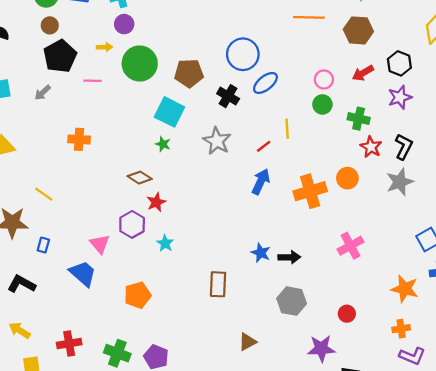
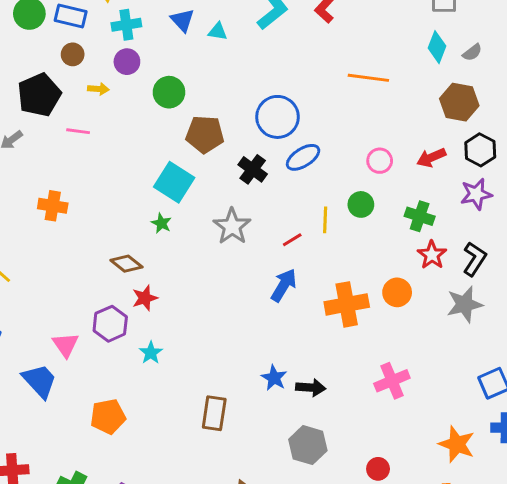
brown circle: (50, 25) -> (73, 54), moved
brown hexagon: (358, 30) -> (459, 102), moved
green circle: (140, 64) -> (169, 92), moved, size x0.7
green circle: (322, 104) -> (361, 204), moved

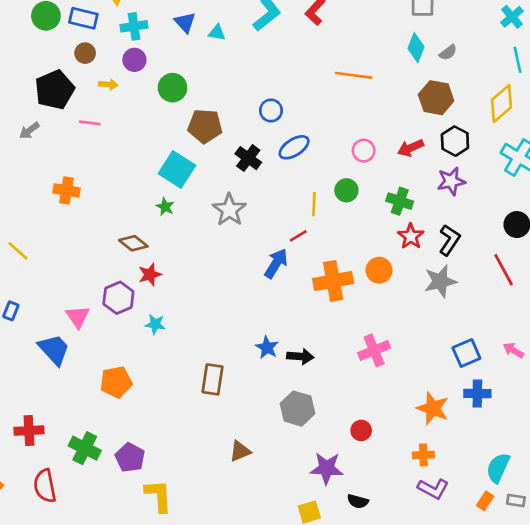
blue circle: (277, 117) -> (271, 111), size x0.6
red line: (292, 240) -> (298, 236), moved
cyan star: (151, 353) -> (155, 324), turned -30

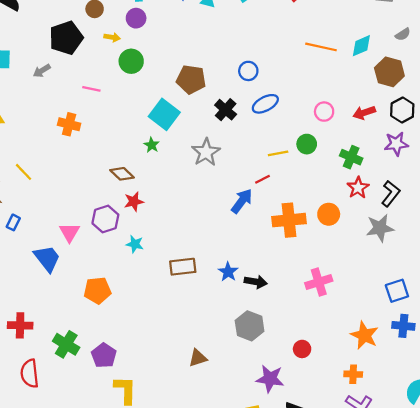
cyan diamond: (416, 48) -> (361, 46), moved, turned 40
green circle: (173, 88) -> (131, 61), moved
pink line: (90, 123) -> (91, 89), moved
yellow line: (314, 204) -> (278, 153), turned 72
brown rectangle: (213, 379) -> (183, 267), moved, turned 70

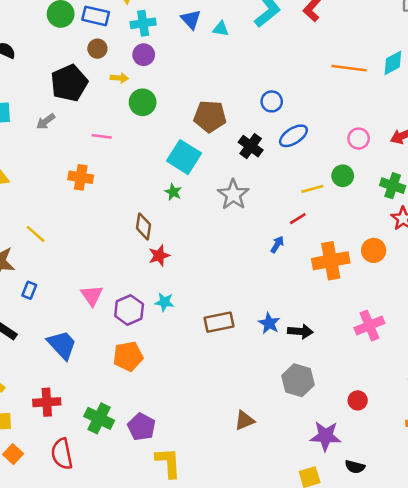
brown diamond: (122, 174) -> (144, 226), turned 60
blue arrow: (242, 201) -> (277, 244), size x0.6
purple hexagon: (105, 219) -> (129, 310), moved
blue trapezoid: (47, 258) -> (62, 345), moved

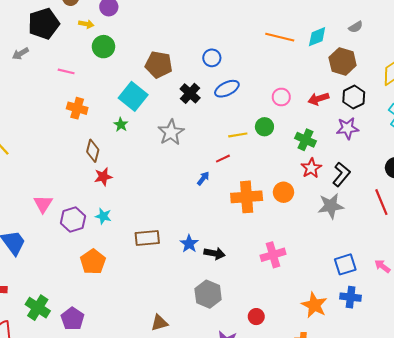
orange cross: (81, 177) -> (77, 108), moved
orange pentagon: (128, 356) -> (93, 262), moved, turned -30

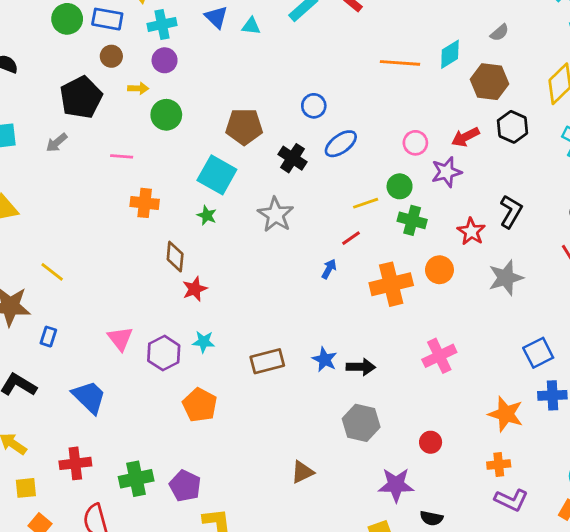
purple star: (347, 128) -> (446, 172), moved
green cross: (305, 140) -> (412, 220), moved
black L-shape: (341, 174) -> (511, 212), moved
green cross: (38, 308) -> (136, 479), turned -35

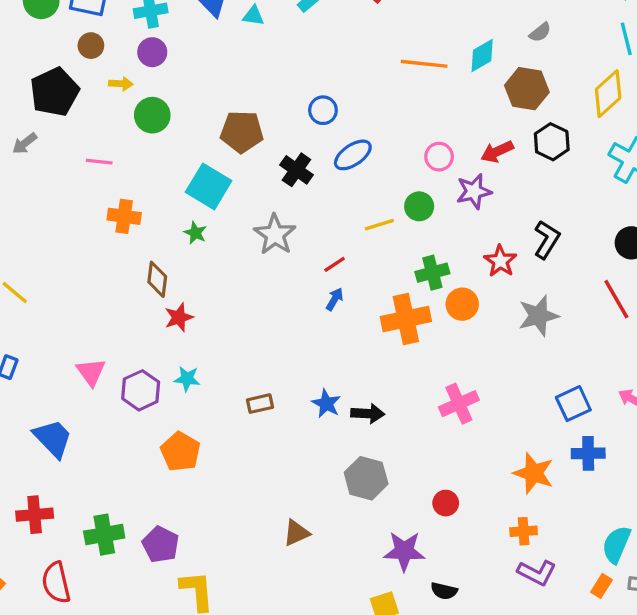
green cross: (412, 220) -> (432, 273), moved, turned -32
red line: (351, 238) -> (335, 264), moved
brown rectangle: (267, 361) -> (260, 404), size x0.7

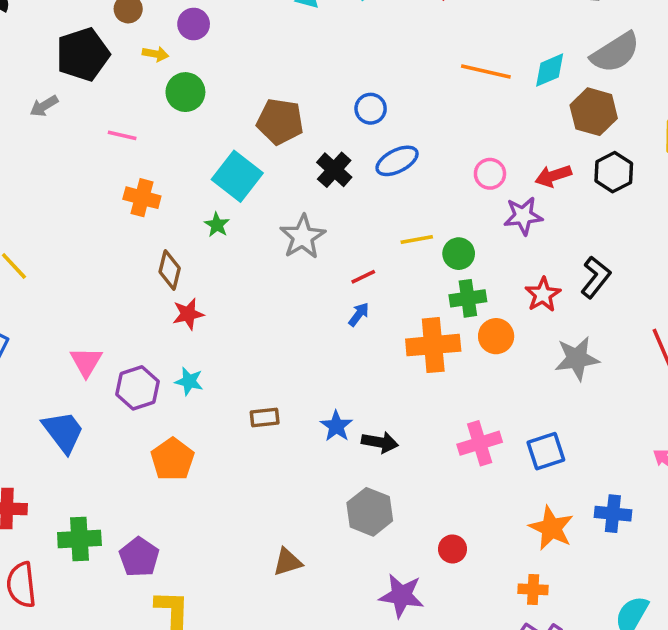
gray semicircle: (540, 32) -> (615, 52), size x2.0
green circle: (419, 206) -> (459, 254), moved
blue square: (573, 404) -> (546, 451), moved
blue trapezoid: (53, 438) -> (63, 432), moved

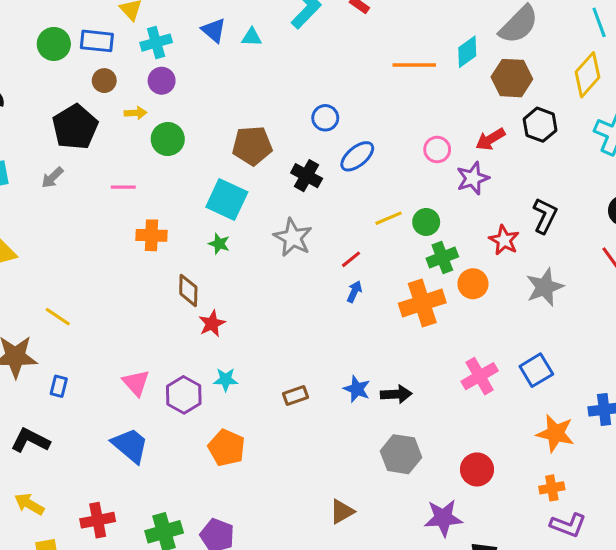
red circle: (452, 549) -> (477, 469), size x1.4

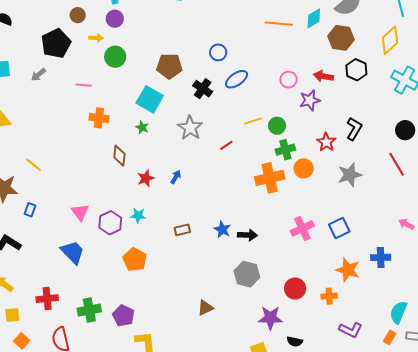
red arrow: (490, 139) -> (323, 76), turned 36
blue arrow: (354, 292) -> (176, 177), moved
red star: (212, 324) -> (146, 178), moved
orange cross: (552, 488) -> (329, 296), moved

